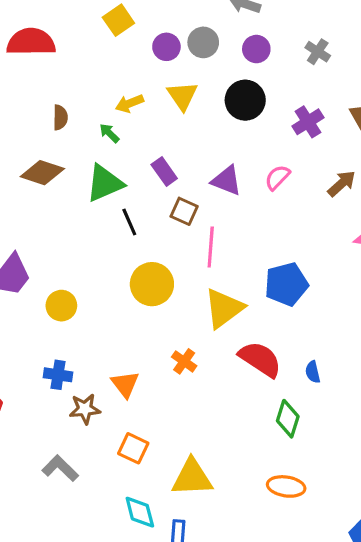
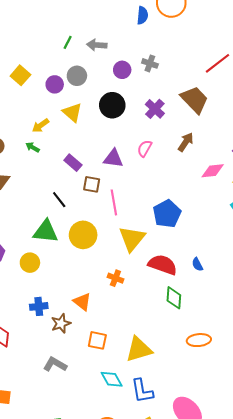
purple circle: (256, 49) -> (122, 70), moved
green triangle: (105, 183) -> (46, 231), moved, turned 44
green diamond: (288, 419) -> (174, 298), moved

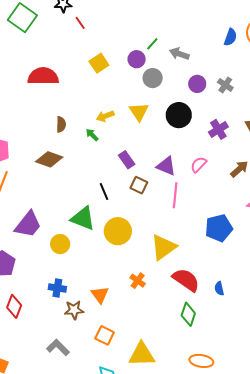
purple circle: (55, 84) -> (137, 59), moved
pink line: (114, 202) -> (175, 195), moved
blue pentagon: (167, 214) -> (219, 228), moved

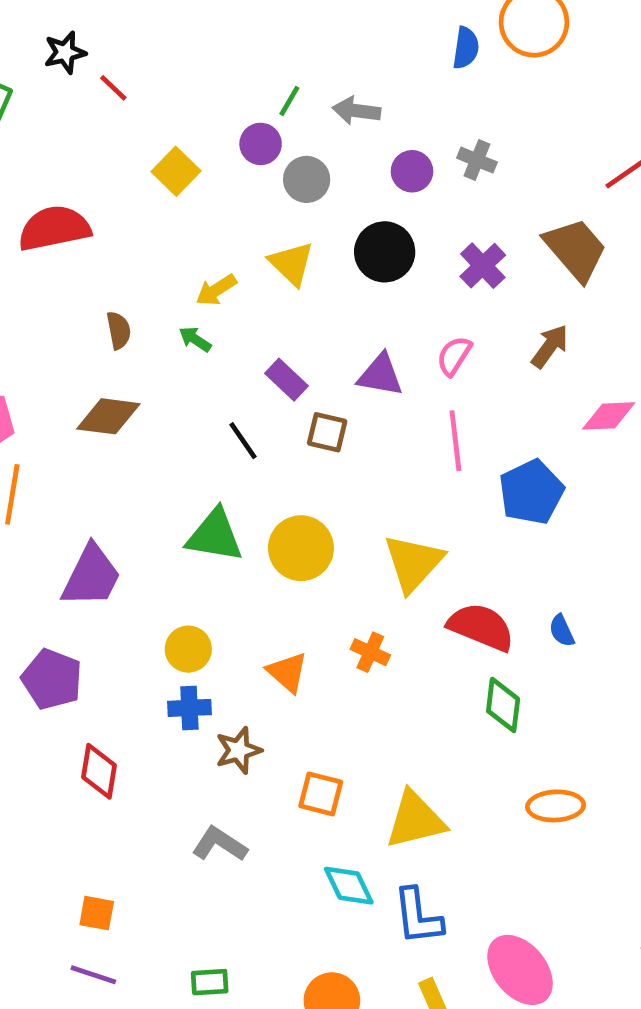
black line: (104, 191) -> (243, 441), moved
pink line: (175, 195) -> (455, 441), moved
yellow circle: (60, 244) -> (188, 649), moved
orange triangle: (100, 295) -> (287, 672), moved

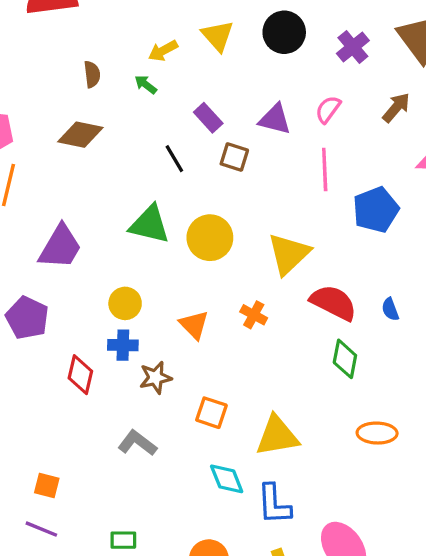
red diamond: (99, 771) -> (80, 375), moved

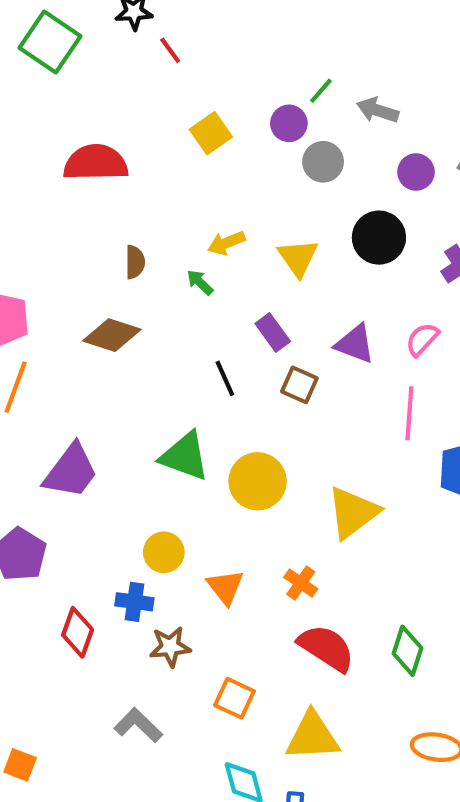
yellow triangle: (218, 36) -> (298, 258), moved
yellow circle: (125, 303) -> (164, 552), moved
red semicircle: (333, 303) -> (326, 648), moved

